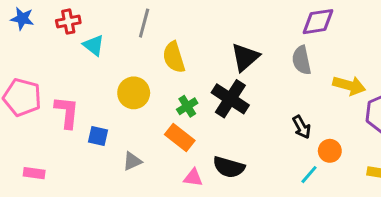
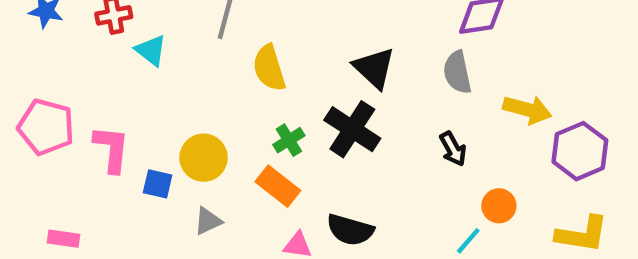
black triangle: (245, 57) -> (374, 68), turned -36
yellow circle: (134, 93) -> (204, 158), moved
black arrow: (302, 127) -> (453, 149), moved

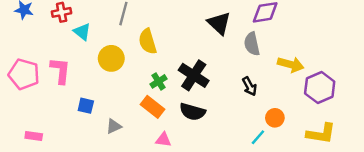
black triangle: (374, 68) -> (219, 23), moved
pink L-shape: (112, 149) -> (60, 71), moved
yellow circle: (204, 158) -> (111, 58), moved
black semicircle: (350, 230) -> (192, 112), moved

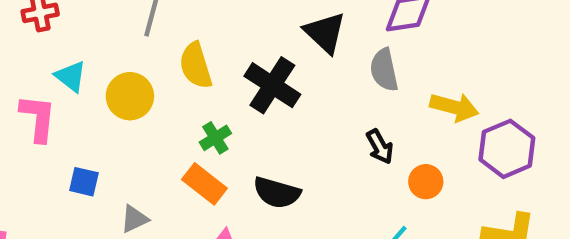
cyan triangle: (82, 32) -> (71, 76), moved
black cross: (194, 75) -> (272, 85), moved
orange circle: (275, 118) -> (426, 182), moved

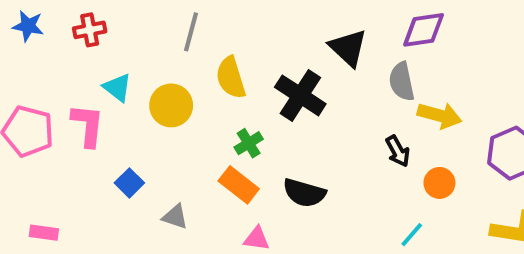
yellow arrow: (454, 107) -> (439, 115), moved
blue square: (84, 182) -> (129, 183), turned 32
gray triangle: (134, 219) -> (175, 217), turned 44

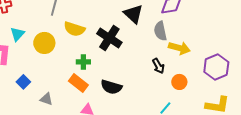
yellow semicircle: (231, 78) -> (74, 29), turned -55
cyan triangle: (117, 88) -> (17, 34), turned 35
green cross: (249, 143) -> (83, 62), turned 32

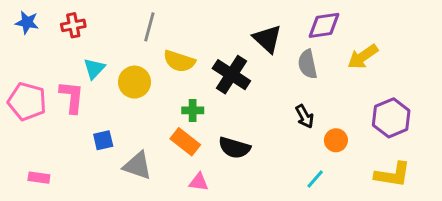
yellow arrow: (179, 48) -> (363, 57), moved, turned 130
blue square: (23, 82) -> (103, 140), turned 32
gray triangle: (46, 99) -> (137, 166), size x1.5

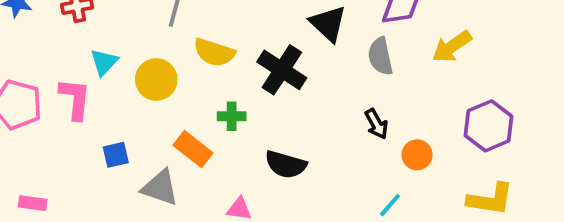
orange rectangle: (185, 142) -> (193, 149), moved

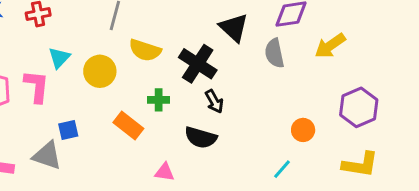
black arrow: (376, 124) -> (214, 101), moved
gray triangle: (160, 188) -> (47, 156), moved

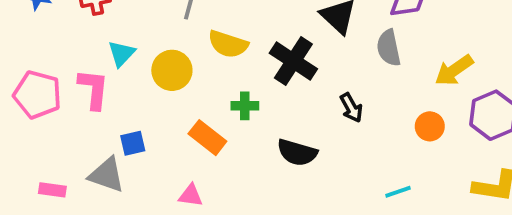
yellow arrow: (330, 46) -> (454, 70), moved
black arrow: (214, 101) -> (351, 108), moved
orange circle: (303, 130) -> (430, 126), moved
cyan line: (282, 169) -> (398, 192), turned 30
pink triangle: (165, 172) -> (191, 195), moved

